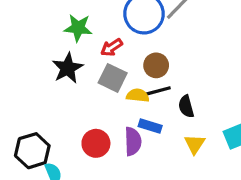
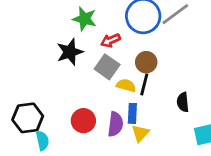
black line: (158, 91) -> (144, 84), turned -70
black semicircle: (186, 106) -> (183, 102), moved
blue rectangle: (150, 126) -> (132, 113), turned 66
yellow triangle: (195, 144) -> (140, 133), moved

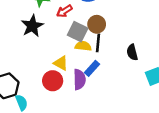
gray square: (107, 67) -> (78, 32), moved
blue rectangle: (132, 113) -> (92, 68), turned 49
yellow triangle: (140, 133) -> (61, 63), moved, turned -35

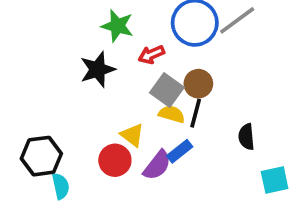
purple semicircle: (79, 79) -> (157, 165), turned 30

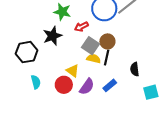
blue rectangle: (180, 151) -> (110, 85), moved
black hexagon: (41, 156) -> (27, 52), moved
cyan semicircle: (61, 186) -> (36, 82), moved

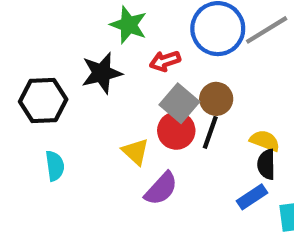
yellow semicircle: (94, 59) -> (265, 141), moved
red circle: (64, 85) -> (176, 131), moved
blue rectangle: (110, 85) -> (252, 197), moved

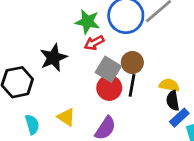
green star: (129, 25) -> (87, 22), moved
yellow triangle: (135, 152) -> (66, 117), moved
blue rectangle: (252, 197) -> (179, 118), moved

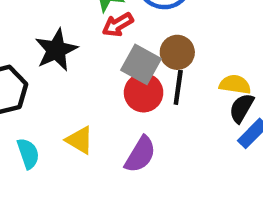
black semicircle: (173, 101) -> (242, 108), turned 42

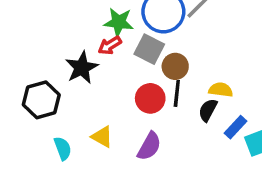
red arrow: (118, 25) -> (110, 45), moved
gray square: (141, 64) -> (149, 49), moved
black semicircle: (242, 108) -> (208, 110), moved

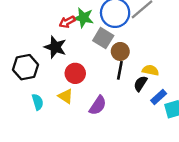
red arrow: (110, 45) -> (67, 22), moved
black star: (82, 68) -> (55, 47), turned -30
red circle: (150, 98) -> (75, 73), moved

